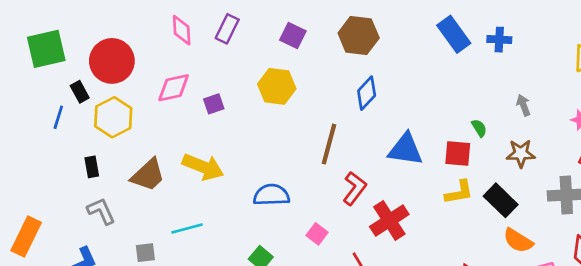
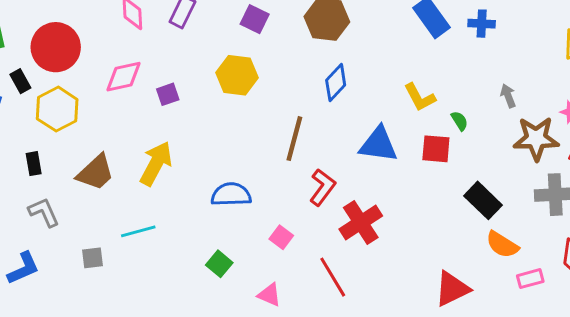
brown star: (521, 153) -> (536, 139), moved, size x1.4
yellow arrow: (203, 167) -> (156, 164), turned -84
yellow L-shape: (459, 192) -> (420, 97), moved, turned 72

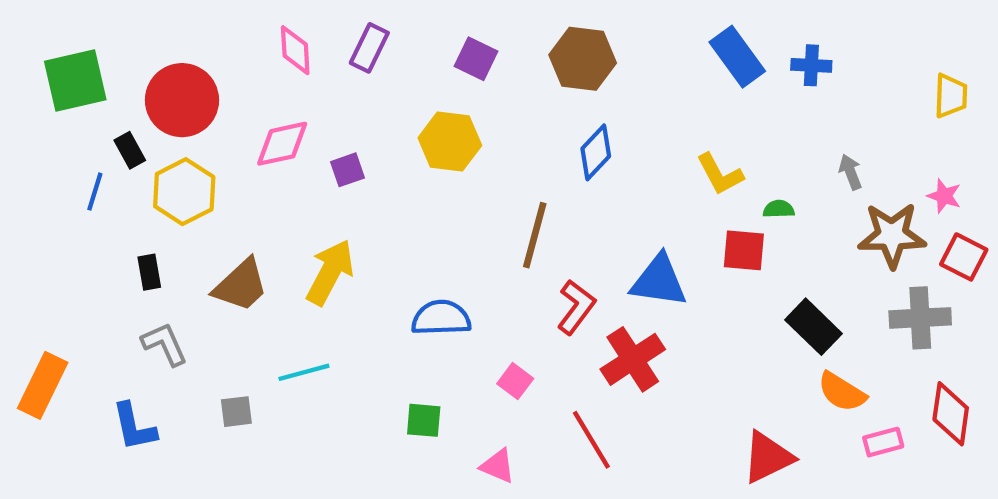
green semicircle: (459, 121) -> (779, 209), turned -60
blue triangle: (378, 144) -> (659, 281), moved
green square: (219, 264) -> (424, 420), turned -35
blue L-shape: (23, 268) -> (134, 427), turned 102

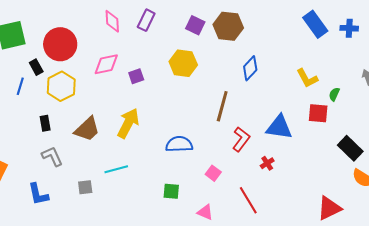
brown hexagon: (583, 59) -> (228, 26), moved
green semicircle: (779, 209) -> (334, 94), turned -64
red cross: (633, 359) -> (267, 163), size x0.5

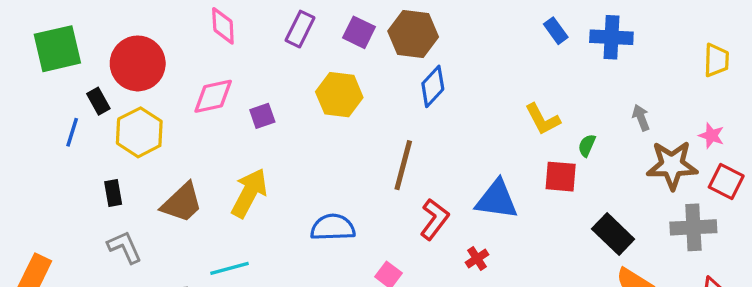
purple rectangle: (146, 20) -> (300, 29), moved
blue rectangle: (315, 24) -> (556, 31), size x0.6
blue cross: (349, 28) -> (611, 37), size x1.4
blue diamond: (250, 68) -> (433, 86), moved

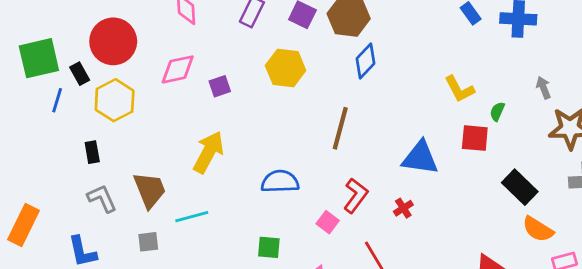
green square: (57, 49) -> (39, 58), moved
brown trapezoid: (182, 203) -> (150, 190), moved, turned -69
red L-shape: (434, 219) -> (356, 196), moved

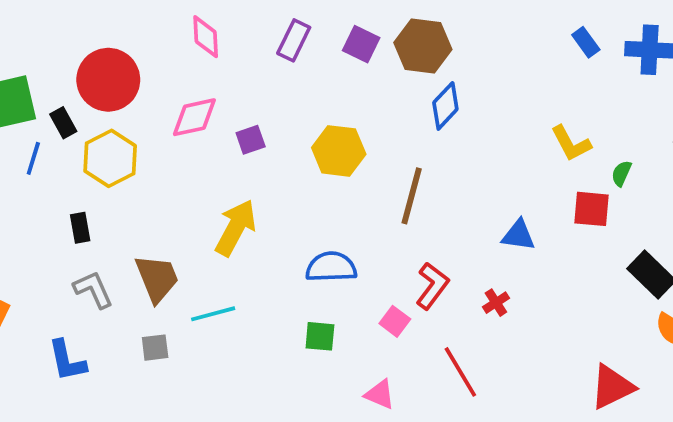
yellow hexagon: (286, 68) -> (339, 151), moved
blue triangle: (420, 158) -> (518, 235), size x0.7
green square: (269, 247) -> (320, 336), moved

